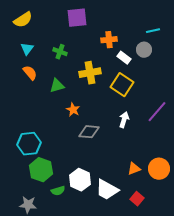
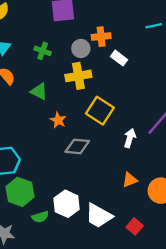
gray circle: (144, 50) -> (81, 48), moved
yellow square: (122, 85) -> (100, 111), moved
green triangle: (57, 86) -> (39, 91), turned 42
white arrow: (124, 120) -> (130, 138), moved
orange triangle: (134, 169) -> (130, 180), moved

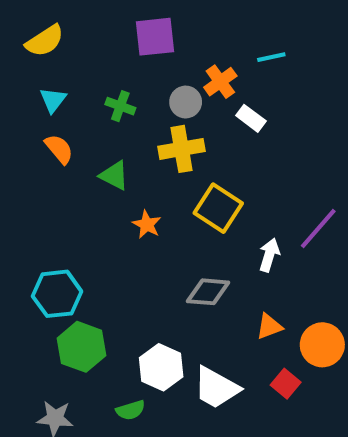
cyan line: (154, 26) -> (271, 57), moved
orange cross: (101, 37) -> (220, 82), turned -30
gray diamond: (77, 146) -> (208, 292), moved
green semicircle: (40, 217) -> (131, 410), moved
red square: (135, 226) -> (286, 384), moved

